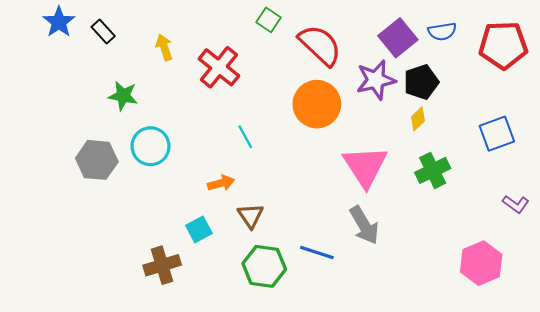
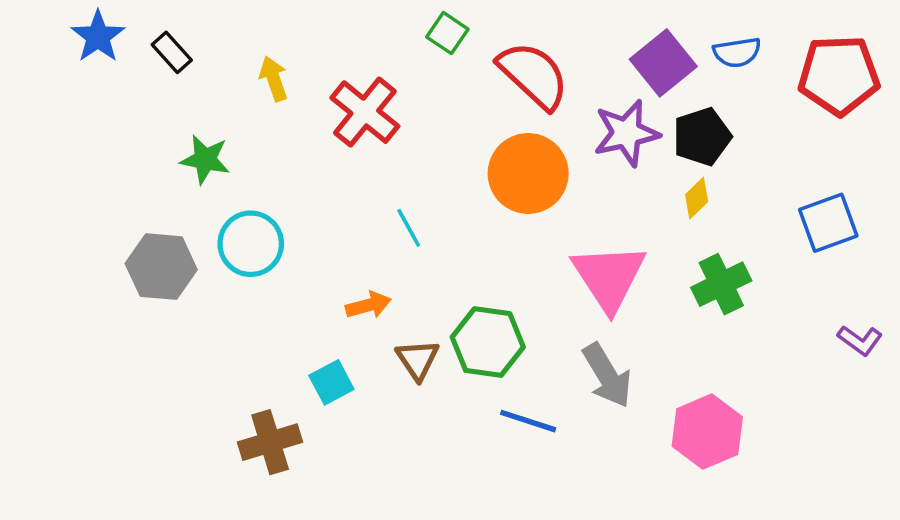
pink hexagon: (481, 263) -> (707, 432), moved
green hexagon: (264, 266) -> (488, 342), moved

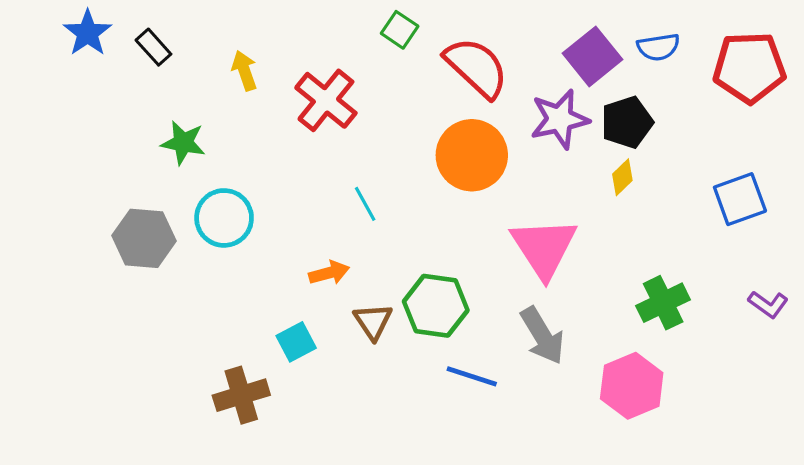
green cross: (721, 284) -> (663, 303), moved

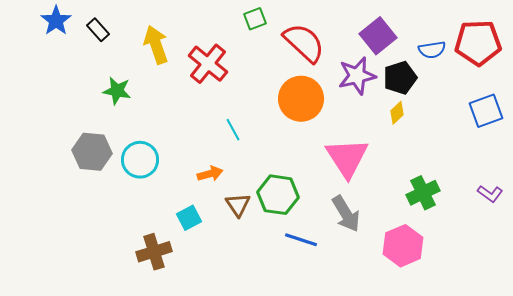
green square: (400, 30) -> (255, 19), turned 35
blue semicircle: (658, 47) -> (432, 50), moved
yellow arrow: (244, 71) -> (156, 45), size x1.5
blue square: (740, 199) -> (486, 111), moved
cyan circle: (224, 218) -> (140, 160), moved

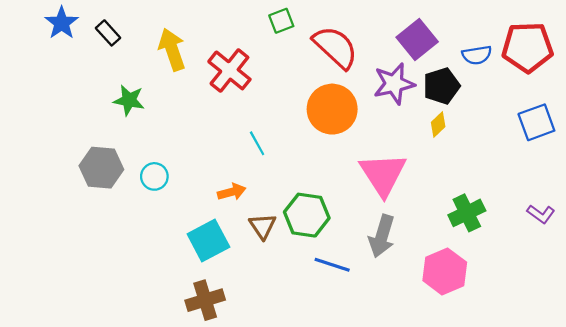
cyan circle: (140, 160) -> (154, 176), size x0.7
gray arrow: (346, 214) -> (382, 236), turned 48
cyan square: (189, 218) -> (208, 240), size x1.5
brown cross: (154, 252) -> (205, 300), moved

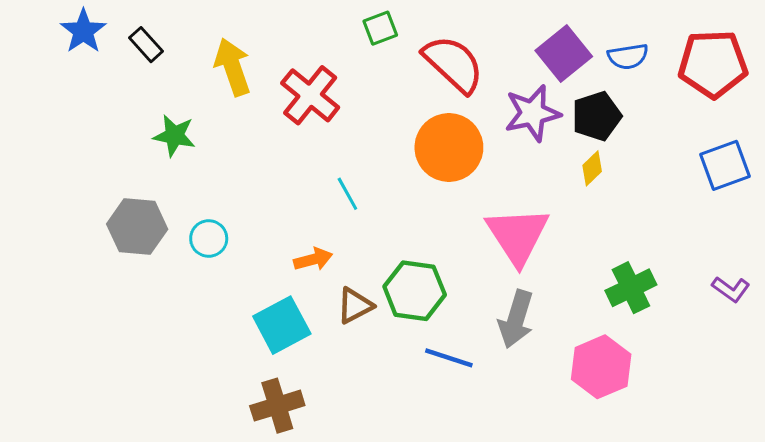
blue semicircle: (477, 55) -> (628, 56), moved
brown triangle: (263, 226) -> (355, 306), turned 36

